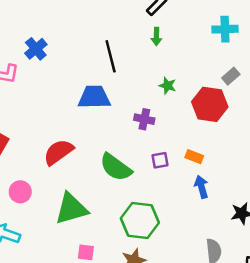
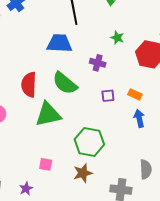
red semicircle: (58, 152) -> (29, 85), turned -55
green semicircle: (116, 167) -> (65, 83), moved
green triangle: (71, 209) -> (48, 114), moved

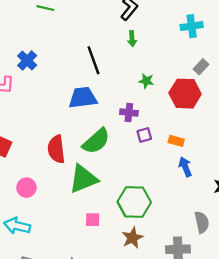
green semicircle: (65, 83) -> (96, 141), turned -72
purple square: (108, 96) -> (144, 135), moved
pink square: (46, 164) -> (93, 220), moved

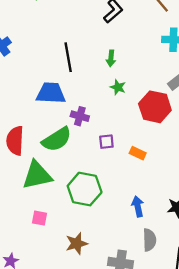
green arrow: (132, 39) -> (111, 58), moved
purple cross: (129, 113) -> (80, 116), moved
blue arrow: (185, 167) -> (138, 206), moved
green hexagon: (134, 202) -> (85, 189), moved

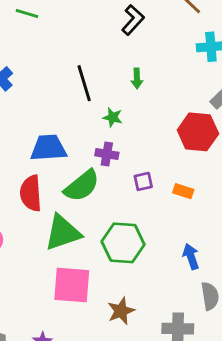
green star: (118, 87) -> (113, 117), moved
blue trapezoid: (51, 93) -> (49, 148), moved
pink square: (39, 218) -> (72, 285), size x2.0

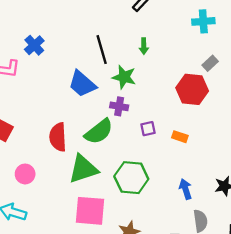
green star: (113, 117) -> (124, 77), size x1.5
blue trapezoid: (49, 148) -> (82, 84), moved, turned -136

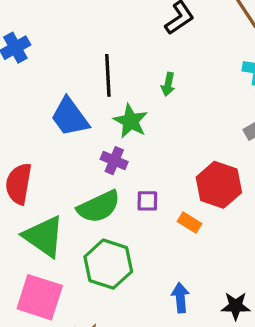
red hexagon: (192, 89) -> (219, 185), moved
green semicircle: (99, 132) -> (99, 207), moved
green triangle: (83, 169) -> (44, 236), turned 40

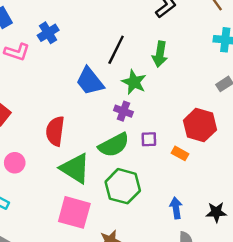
black line: (108, 75) -> (116, 50), turned 32
green arrow: (168, 84) -> (160, 54), size x1.5

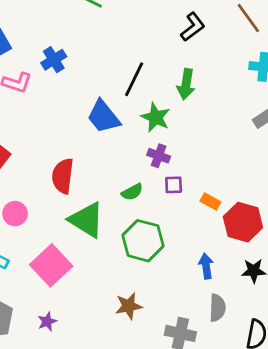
purple cross: (123, 111) -> (159, 156), moved
red hexagon: (200, 125) -> (243, 222), moved
green semicircle: (114, 145) -> (132, 192), size x0.6
pink square: (74, 212) -> (51, 265), moved, turned 32

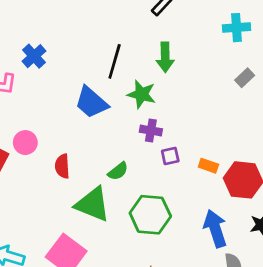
red semicircle: (63, 176) -> (62, 166), size x0.7
green semicircle: (132, 192) -> (118, 171), moved
pink circle: (15, 214) -> (25, 143), moved
blue arrow: (206, 266) -> (215, 228), size x1.5

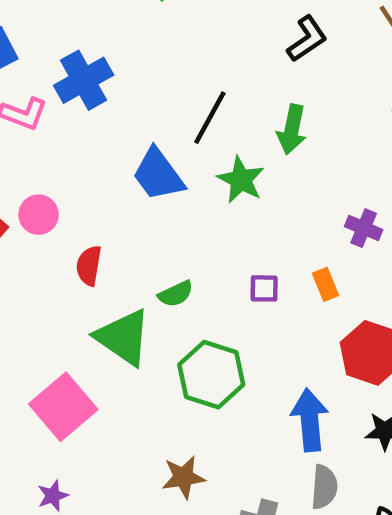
blue cross: (34, 56) -> (84, 80), size x1.4
purple cross: (151, 131) -> (364, 228), moved
orange rectangle: (208, 166) -> (325, 284), moved, turned 36

